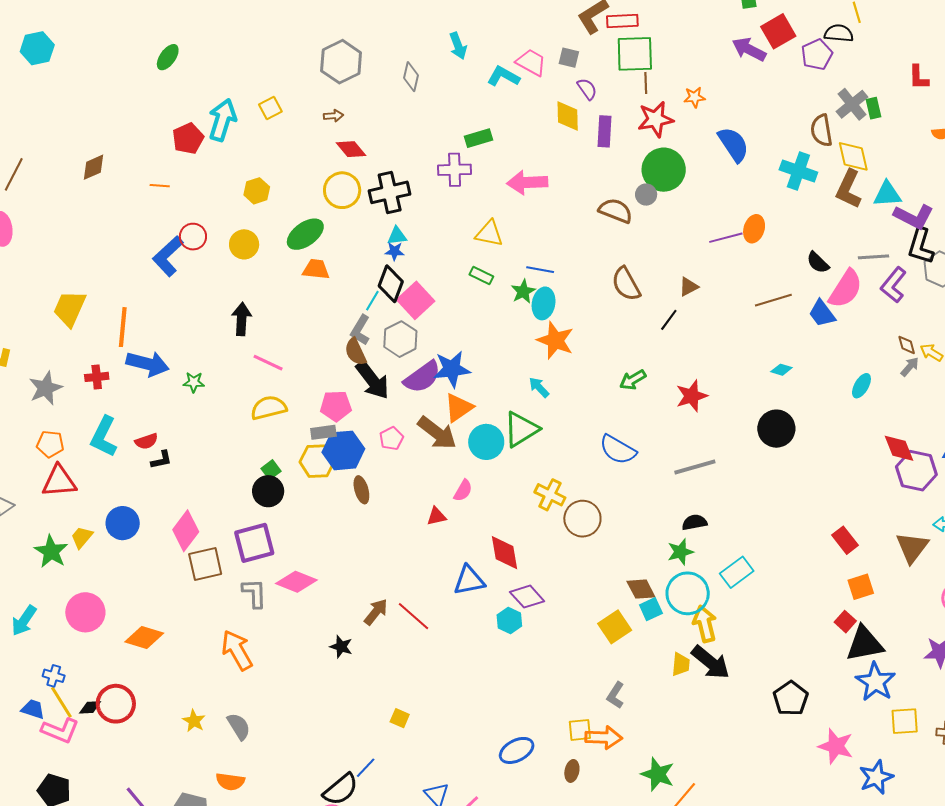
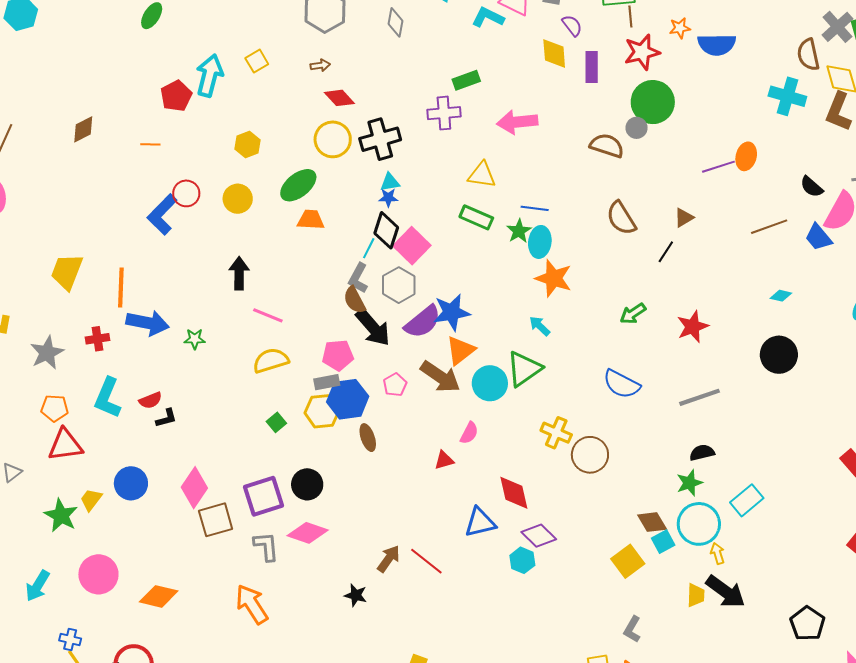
blue semicircle: (733, 144) -> (717, 45), moved, turned 126
green rectangle: (481, 276) -> (476, 217), size x1.4
black circle: (268, 491) -> (307, 484), moved
yellow arrow: (705, 624) -> (718, 553), size x0.6

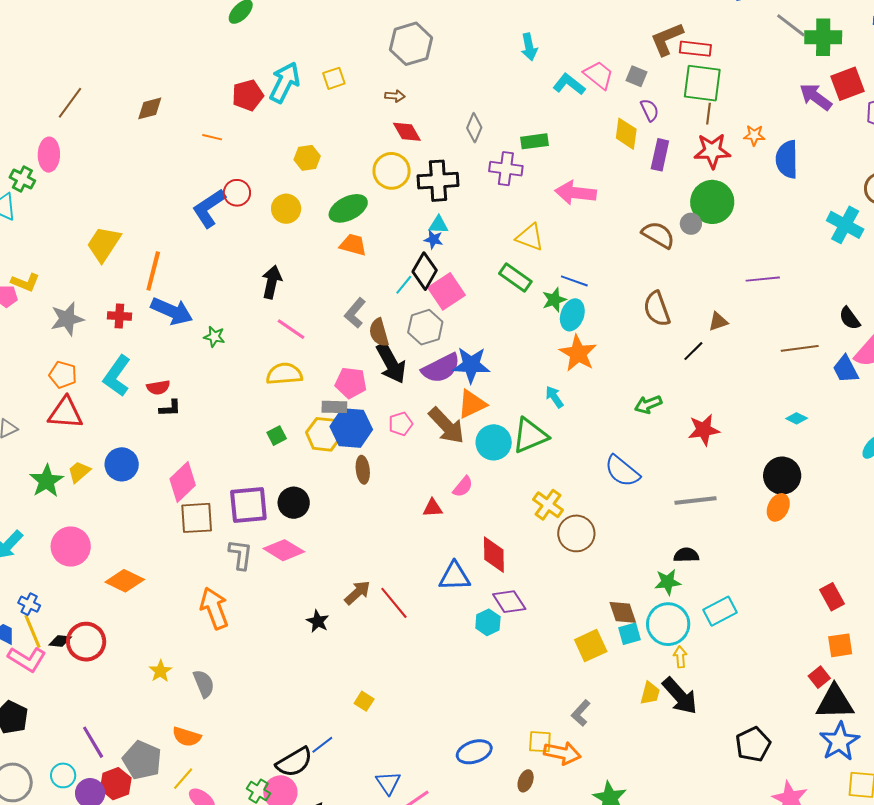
gray diamond: (396, 22) -> (474, 128), moved
blue semicircle: (717, 45) -> (787, 159), turned 78
orange ellipse: (746, 156) -> (778, 507), moved
gray L-shape: (358, 278) -> (355, 313), moved

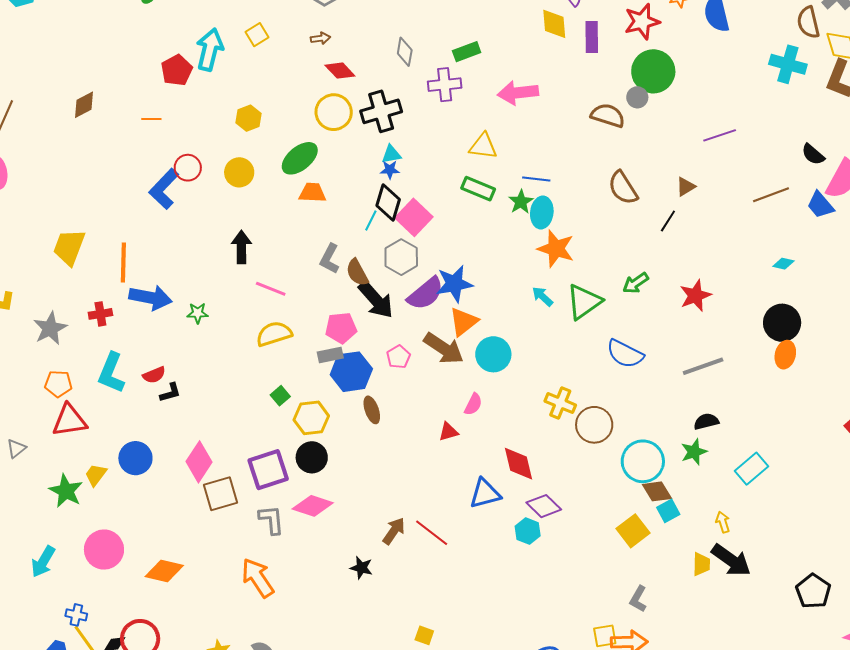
yellow hexagon: (324, 434) -> (311, 418), moved
green triangle: (530, 436) -> (584, 302), moved
cyan circle: (668, 624) -> (643, 461), moved

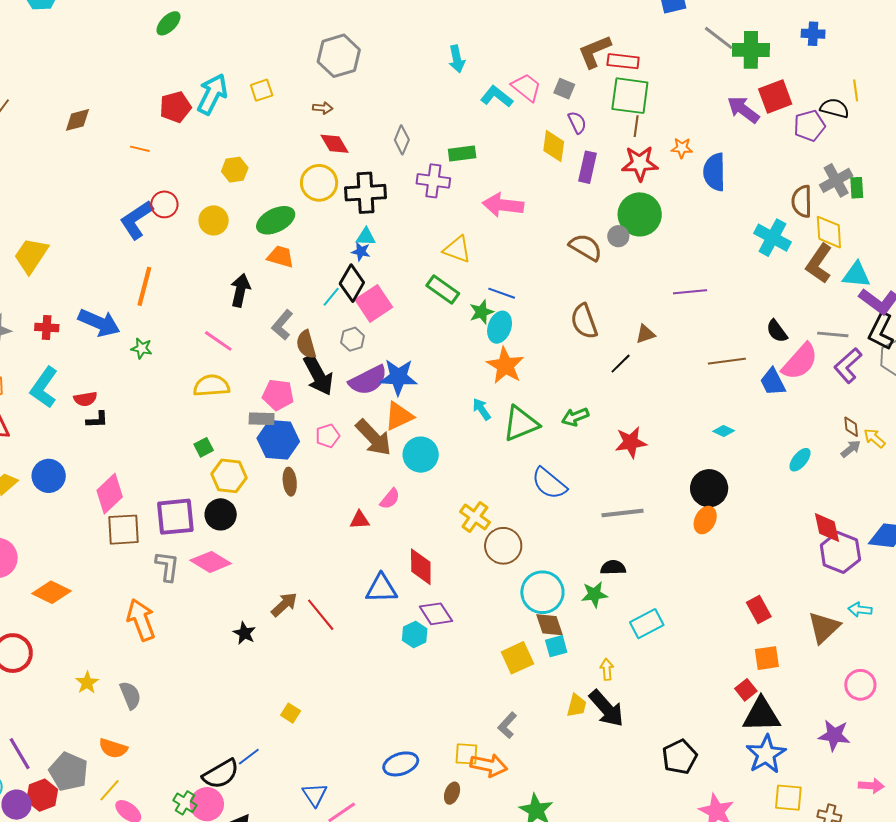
black arrow: (241, 247) -> (240, 290), moved
gray hexagon: (401, 257) -> (353, 339), size x0.7
orange line: (123, 262) -> (144, 286), moved

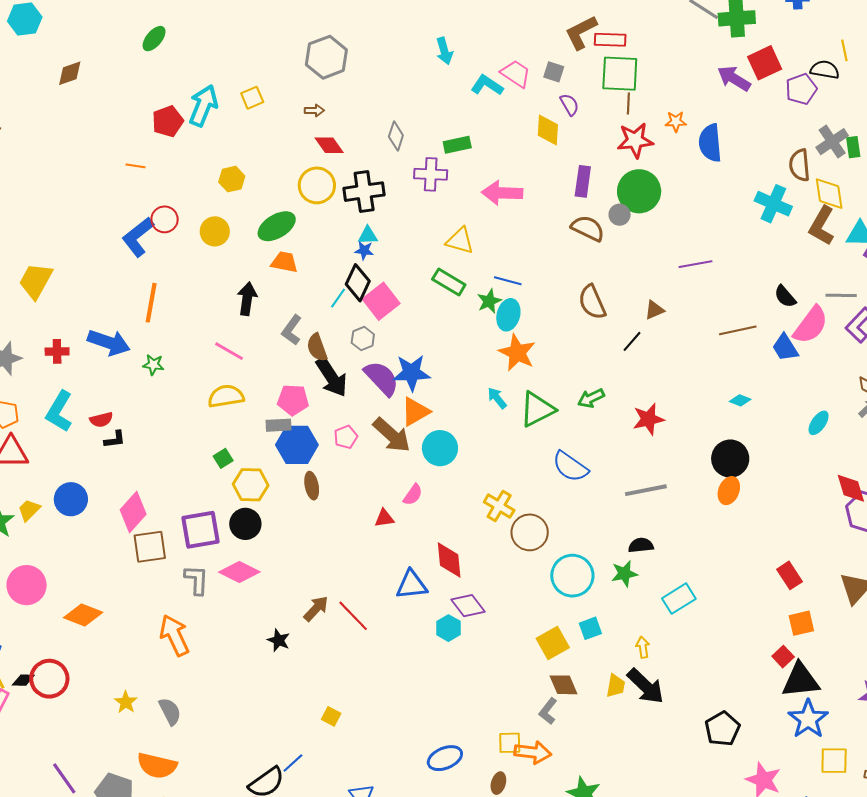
brown diamond: (77, 120) -> (70, 73), moved
purple rectangle: (587, 167) -> (583, 181), moved
purple semicircle: (368, 380) -> (382, 378), turned -102
brown diamond: (549, 625) -> (564, 685), moved
orange semicircle: (113, 748) -> (157, 766), size x1.4

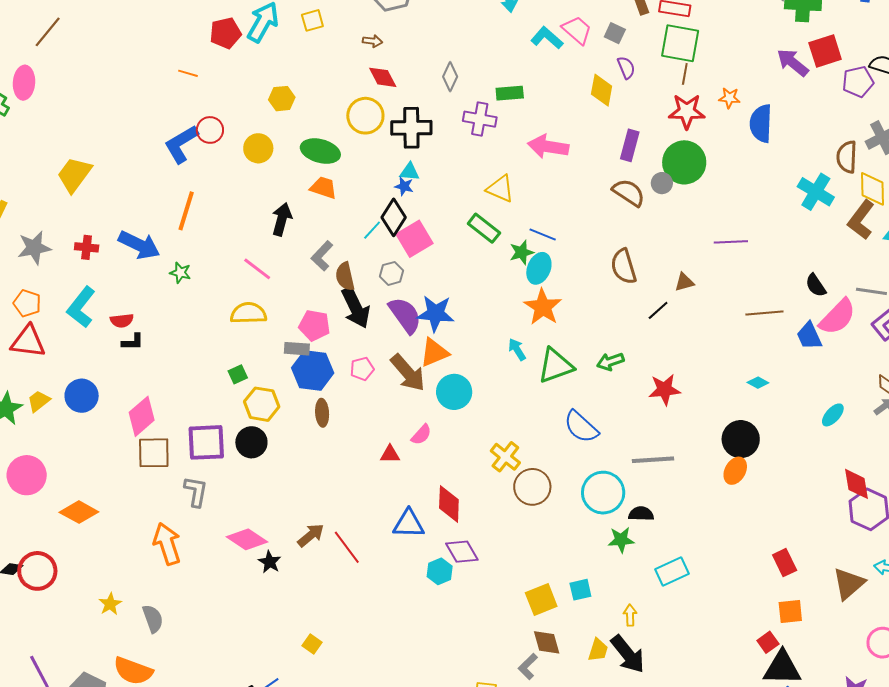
green ellipse: (277, 226) -> (320, 151), turned 39
pink diamond: (239, 572) -> (247, 539), moved
cyan circle: (572, 576) -> (603, 493), moved

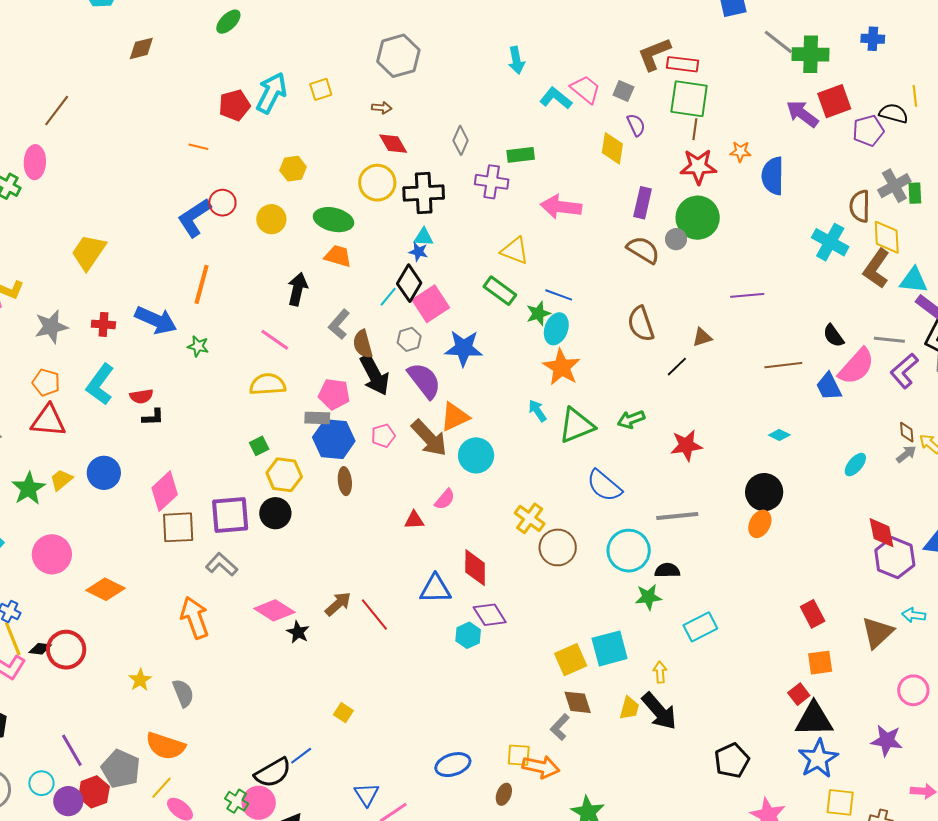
blue star: (435, 313) -> (464, 348), moved
gray L-shape: (196, 492) -> (222, 564), turned -56
cyan square: (580, 590) -> (610, 648), size x1.6

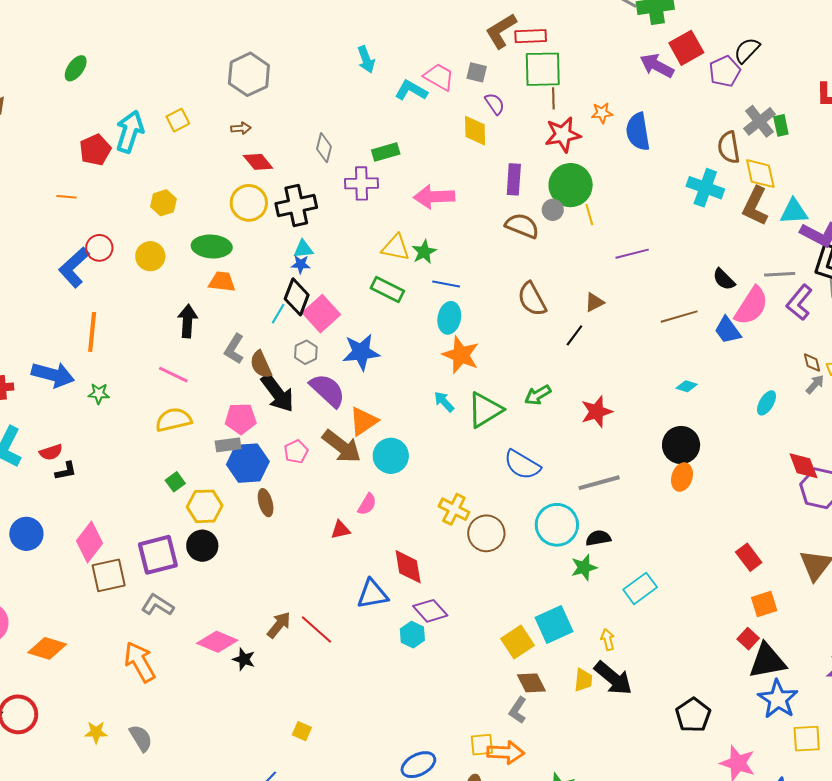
yellow line: (915, 96) -> (589, 214), moved
black semicircle: (894, 113) -> (747, 50), turned -52
green star: (538, 313) -> (424, 252), moved
yellow star: (140, 680) -> (96, 732), turned -30

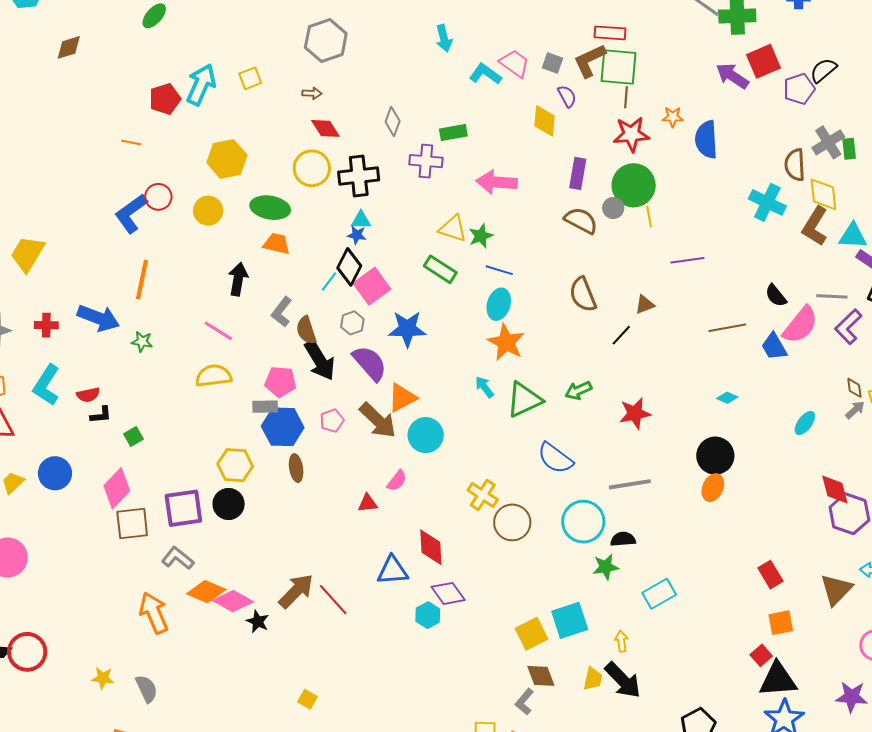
brown L-shape: (501, 31) -> (590, 61), moved
yellow hexagon: (163, 203) -> (227, 159), size x1.5
green square: (175, 482) -> (134, 436), moved
brown arrow: (279, 625) -> (296, 591), size x1.4
orange diamond: (47, 648) -> (206, 592), moved

